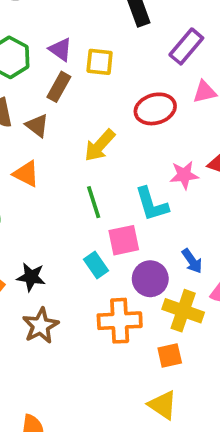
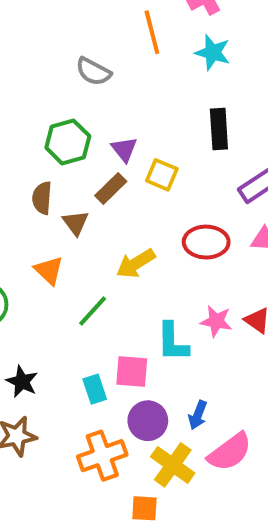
green line: (94, 202) -> (93, 311), moved, turned 44
blue arrow: (192, 261) -> (198, 415), turned 40
orange cross: (120, 321) -> (102, 456), turned -33

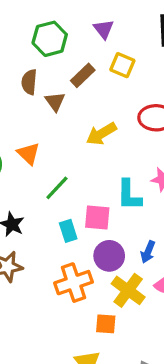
purple triangle: (124, 149) -> (104, 29), moved
orange triangle: (49, 270) -> (28, 153), moved
green line: (93, 311) -> (57, 188), moved

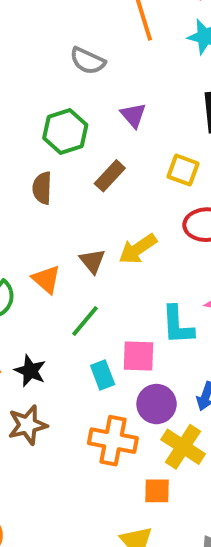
yellow square: (122, 65) -> (183, 170), moved
brown triangle: (55, 102) -> (92, 261), moved
orange cross: (73, 283) -> (113, 441), turned 33

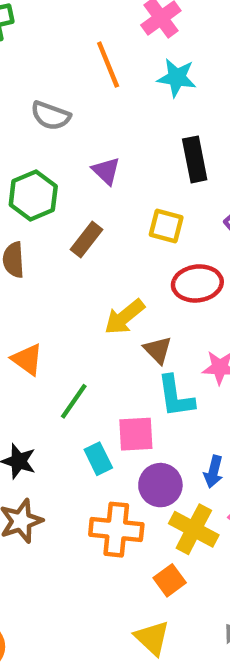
brown triangle: (92, 261) -> (158, 350), moved
orange square: (157, 491) -> (170, 580), turned -32

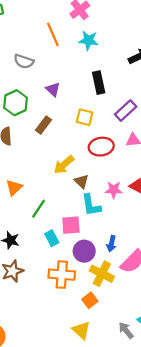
orange triangle: (27, 359) -> (14, 188), turned 42

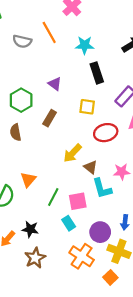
cyan star: (89, 40) -> (85, 45), moved
gray semicircle: (24, 61) -> (22, 41), moved
pink square: (71, 225) -> (78, 201), moved
orange cross: (62, 275) -> (82, 256), turned 35

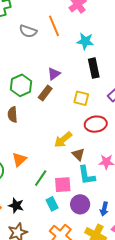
purple triangle: (55, 84) -> (54, 74), turned 40
brown rectangle: (50, 118) -> (45, 93), moved
purple circle: (100, 232) -> (80, 204), moved

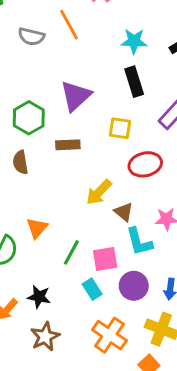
cyan star: (85, 41) -> (134, 41), moved
purple triangle: (54, 74) -> (76, 96), size x1.6
brown rectangle: (45, 93) -> (68, 145), moved, turned 56

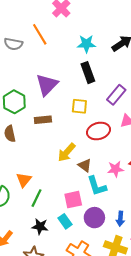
green line: (71, 252) -> (36, 198), moved
black star: (39, 297) -> (40, 226), moved

